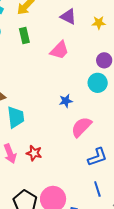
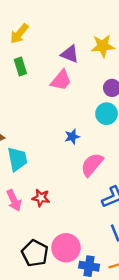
purple triangle: (68, 17) -> (70, 54), moved
yellow star: (99, 23) -> (103, 46), size x1.5

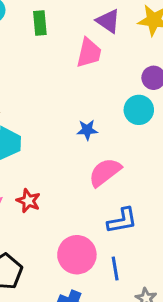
pink trapezoid: (61, 80) -> (89, 53), turned -40
pink circle: (66, 248) -> (77, 255), moved

